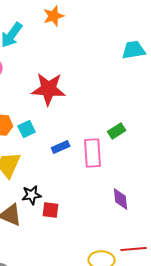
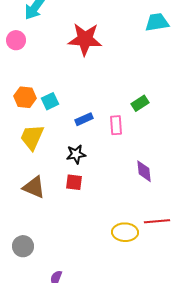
red star: (49, 89) -> (85, 39), moved
pink rectangle: (93, 153) -> (116, 125), size x0.7
black star: (32, 195) -> (76, 154), moved

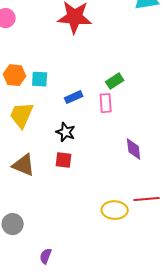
cyan square: (50, 101) -> (40, 79), turned 30
green rectangle: (140, 103) -> (115, 81), moved
black star: (76, 154) -> (66, 132), turned 30

